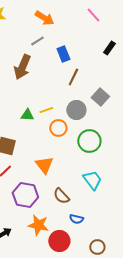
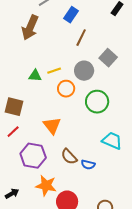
blue rectangle: (63, 54) -> (71, 15), turned 56
cyan trapezoid: (92, 180) -> (112, 141), moved, turned -30
blue semicircle: (76, 219) -> (88, 165), moved

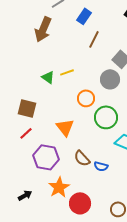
gray circle: (84, 71) -> (110, 79), moved
green triangle: (35, 76) -> (48, 77), turned 32
orange circle: (66, 89) -> (86, 98), moved
green circle: (97, 102) -> (106, 117), moved
orange star: (46, 186) -> (59, 187), turned 30

